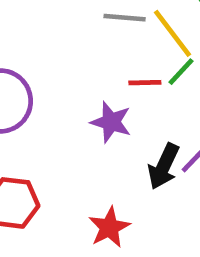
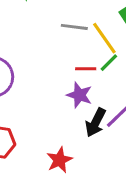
purple star: (111, 122) -> (79, 95), moved

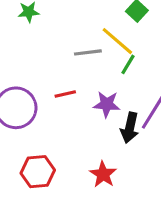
gray line: (74, 27) -> (88, 52), moved
red line: (86, 69) -> (65, 94), moved

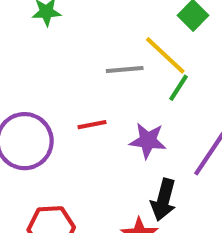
black arrow: (130, 128) -> (163, 200), moved

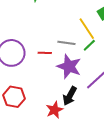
gray line: (125, 70) -> (66, 43), moved
purple star: (148, 141) -> (69, 67), size x1.4

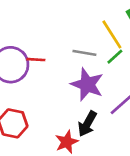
red line: (45, 53) -> (36, 60), moved

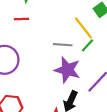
red line: (36, 60) -> (21, 19), moved

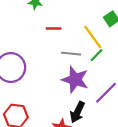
red line: (21, 19) -> (54, 29), moved

